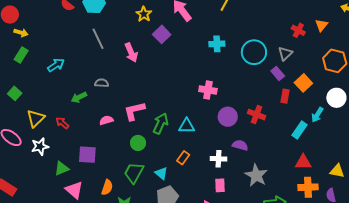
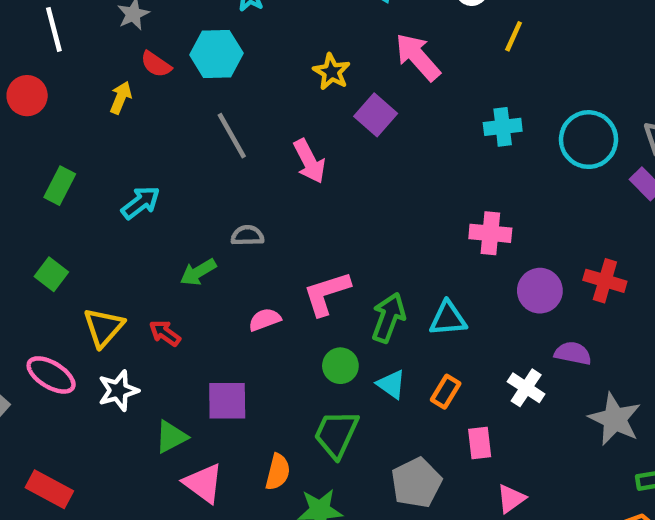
yellow arrow: (21, 33) -> (121, 98), moved, turned -80
white cross: (219, 159) -> (526, 388), turned 35
cyan triangle: (161, 173) -> (391, 384), moved
pink rectangle: (220, 185) -> (480, 443), moved

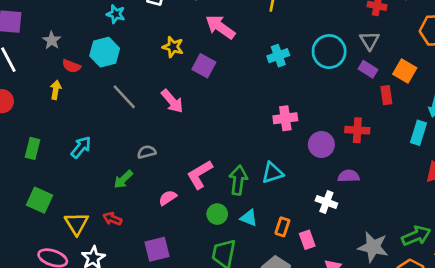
green square: (51, 274) -> (40, 200), size x1.4
orange rectangle: (446, 392) -> (282, 227), moved
gray star: (615, 419) -> (373, 247), moved

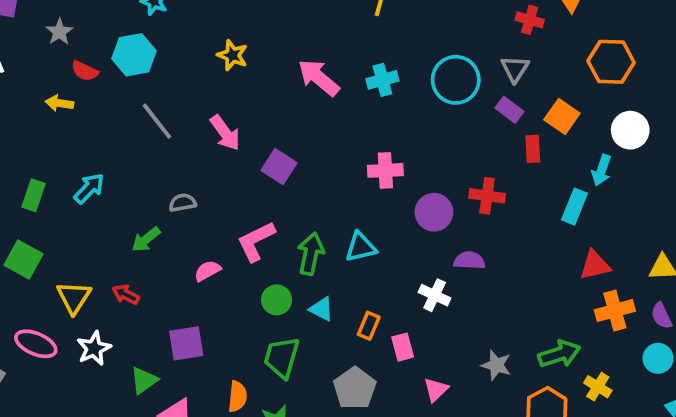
pink arrow: (220, 27) -> (319, 78), moved
purple square: (204, 66) -> (279, 167), moved
yellow arrow: (56, 90) -> (59, 103), turned -96
green rectangle: (33, 148) -> (34, 195), moved
gray star: (373, 247) -> (496, 365), size x0.7

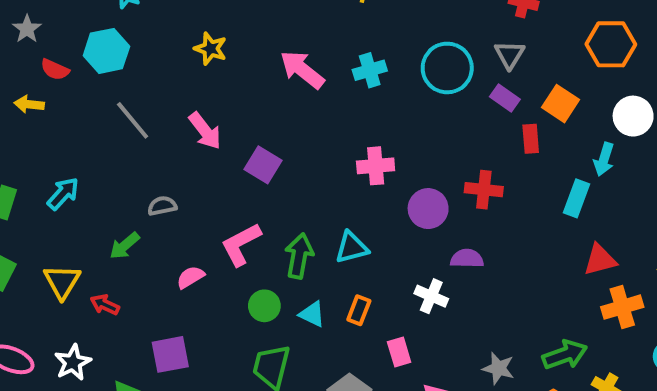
yellow triangle: (74, 297) -> (62, 282), moved
orange rectangle: (369, 326) -> (359, 310), moved

